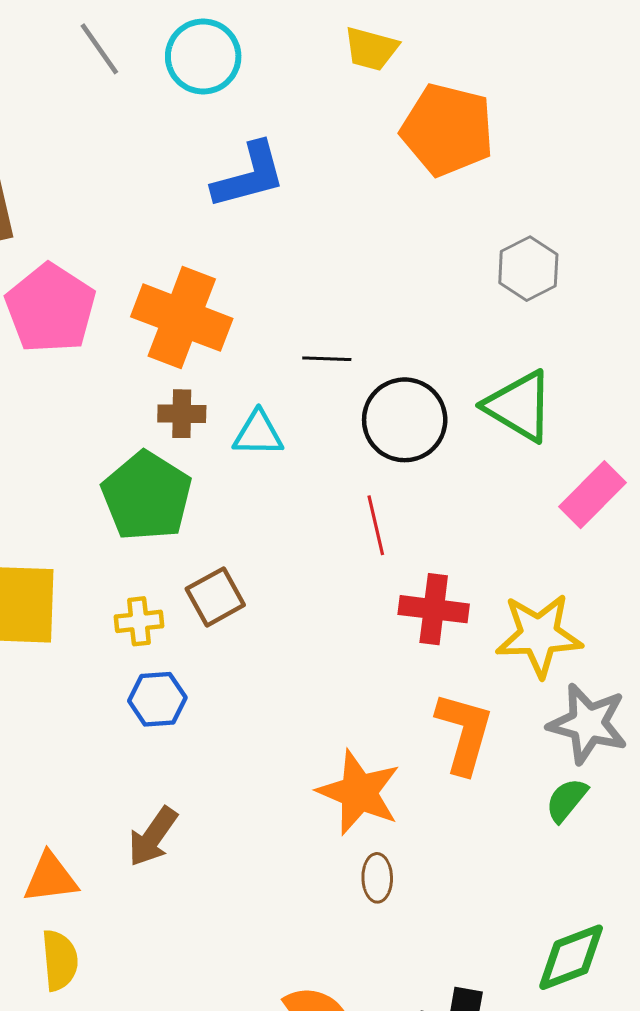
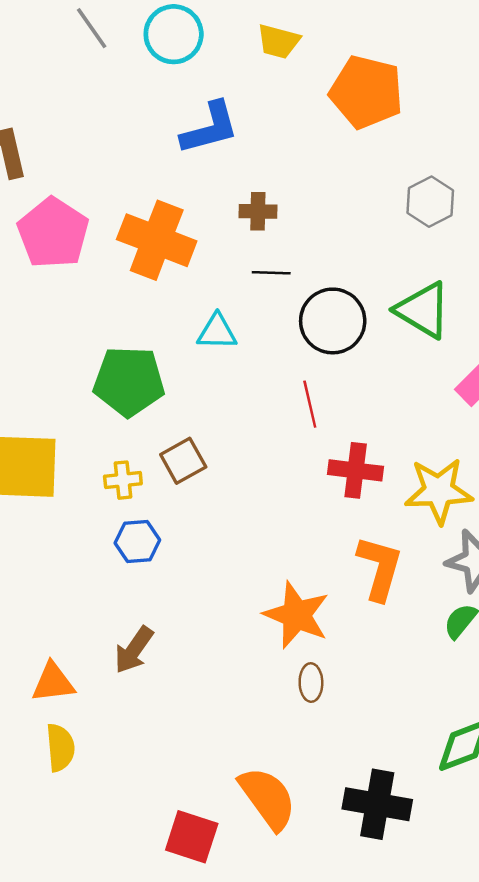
yellow trapezoid: (371, 49) -> (278, 41), moved
brown cross: (182, 414) -> (258, 211), moved
green pentagon: (147, 496) -> (129, 381), turned -30

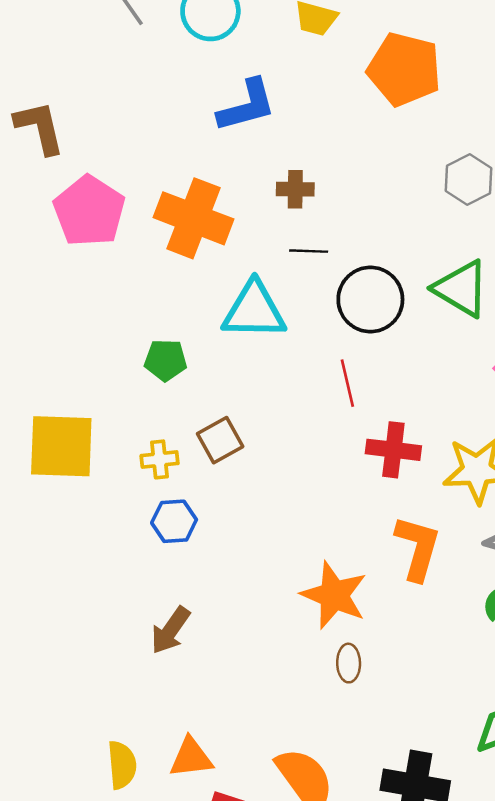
cyan triangle: (217, 332) -> (254, 310), size x1.6
green pentagon: (129, 381) -> (166, 360), size x0.6
orange triangle: (53, 683) -> (191, 758), moved
yellow semicircle: (60, 748) -> (122, 765), moved

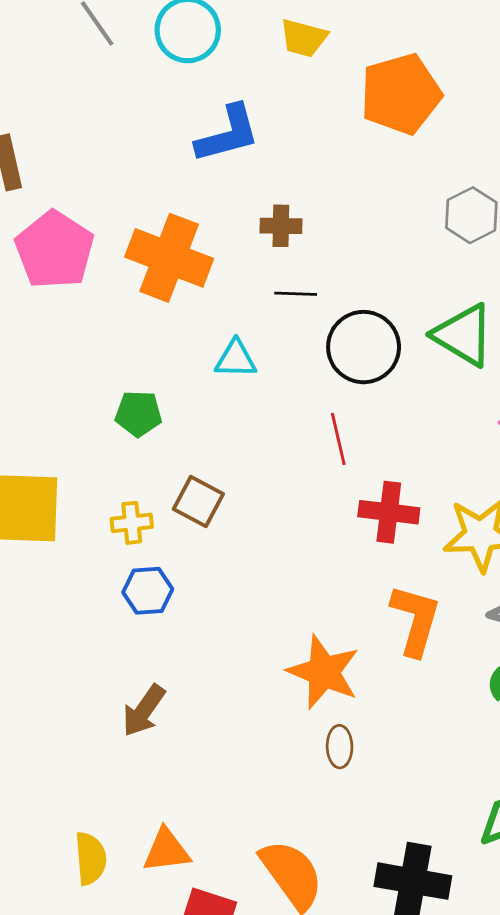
orange pentagon: (404, 69) -> (401, 94), turned -30
cyan triangle: (254, 310) -> (236, 359), size x0.6
brown square: (220, 440) -> (198, 502), turned -33

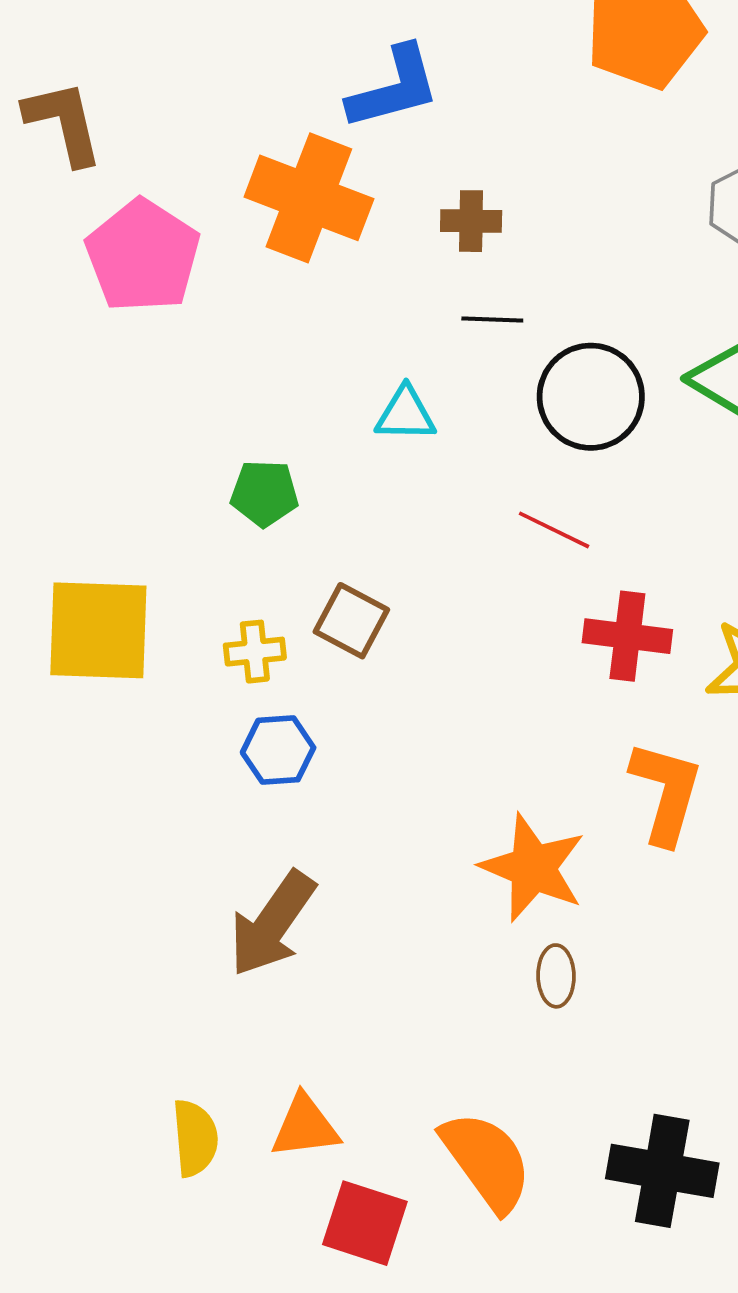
orange cross: (169, 258) -> (309, 198), moved
red line: (338, 439) -> (554, 530), turned -51
brown arrow: (144, 711) -> (272, 924), size x1.4

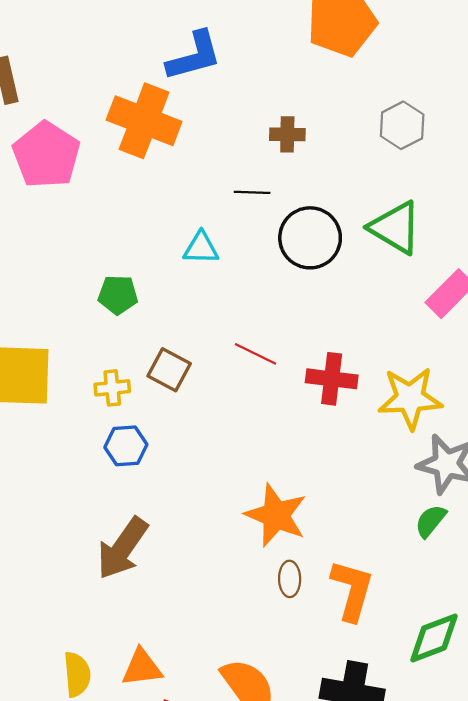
brown cross: (471, 221) -> (287, 134), moved
red line: (554, 530) -> (255, 354), moved
orange L-shape: (666, 792) -> (352, 590), moved

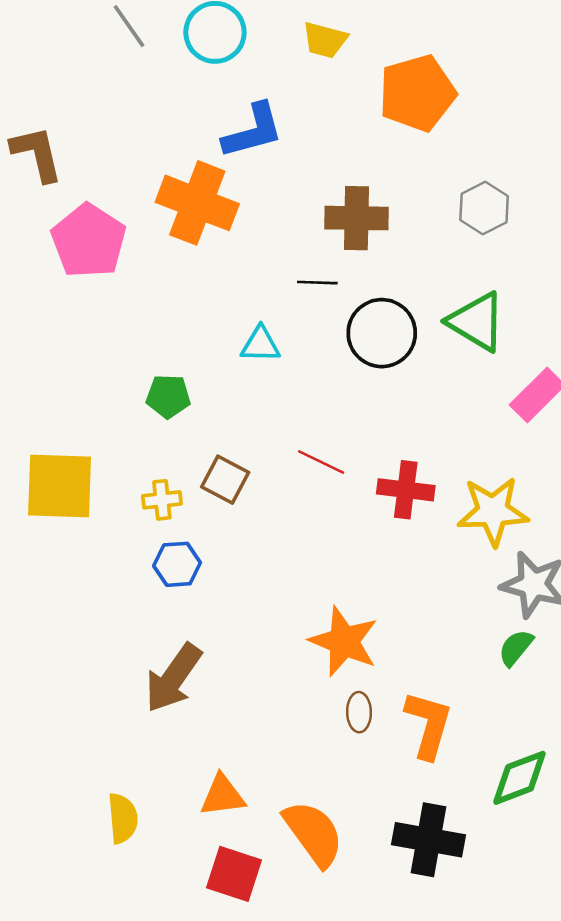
brown cross: (287, 134) -> (356, 218), size x1.6
orange triangle: (142, 668) -> (223, 796), moved

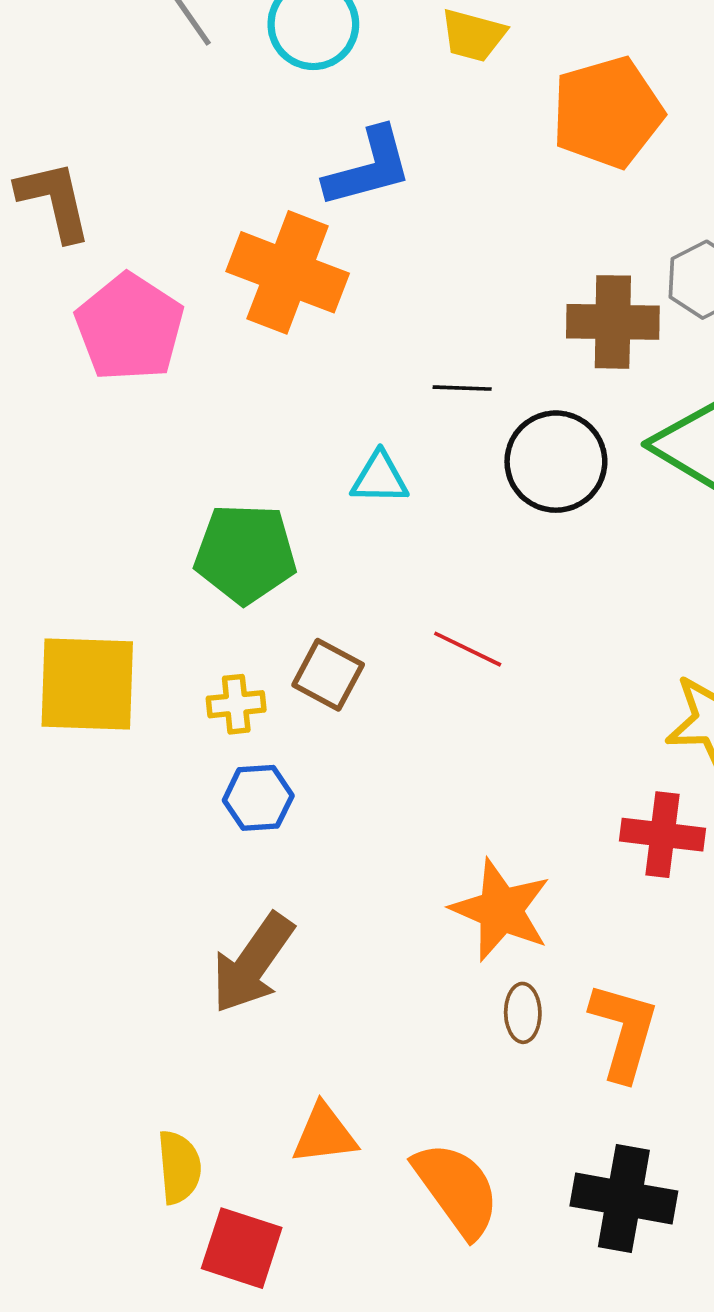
brown cross: (356, 218) -> (613, 322), moved
green pentagon: (168, 396) -> (245, 553), size x1.6
red cross: (406, 490) -> (662, 835), moved
red square: (234, 874) -> (242, 1248), moved

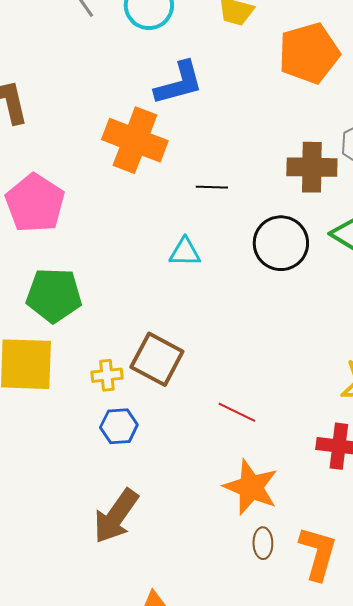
pink pentagon: (130, 327) -> (35, 203), moved
black line: (462, 388) -> (212, 187), moved
green pentagon: (245, 553) -> (54, 295), moved
red line: (468, 649) -> (237, 412), moved
brown square: (328, 675) -> (157, 359), size x1.4

